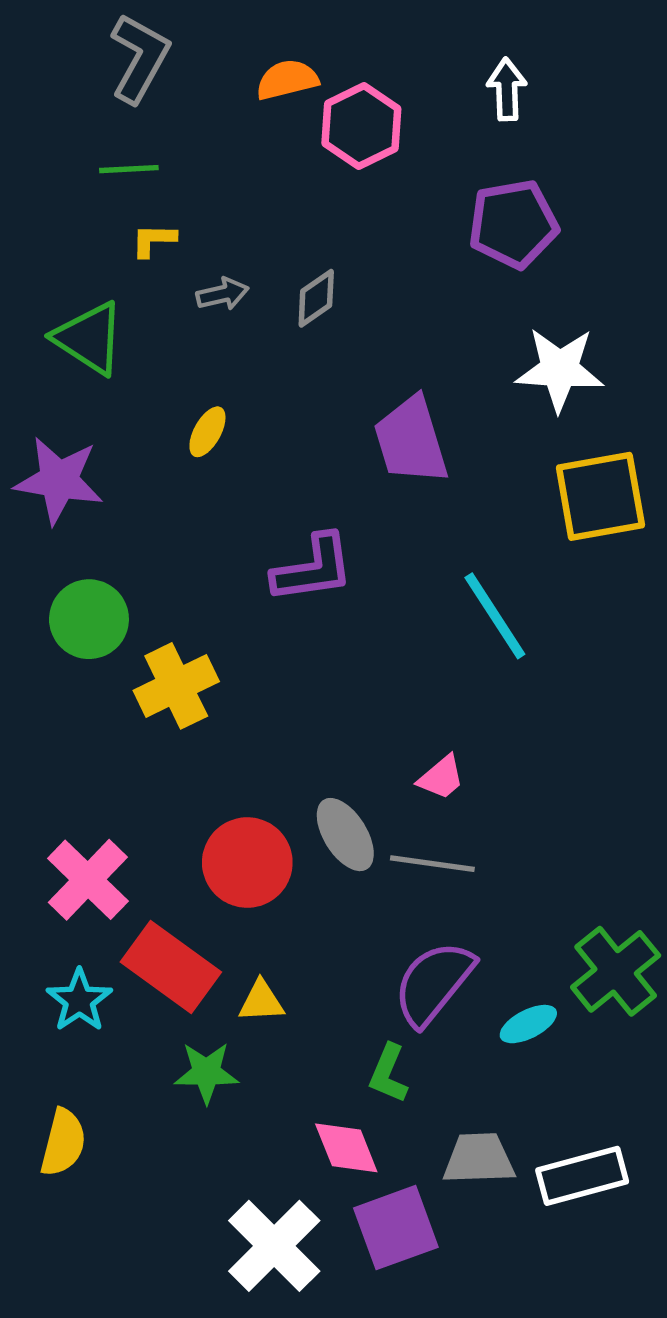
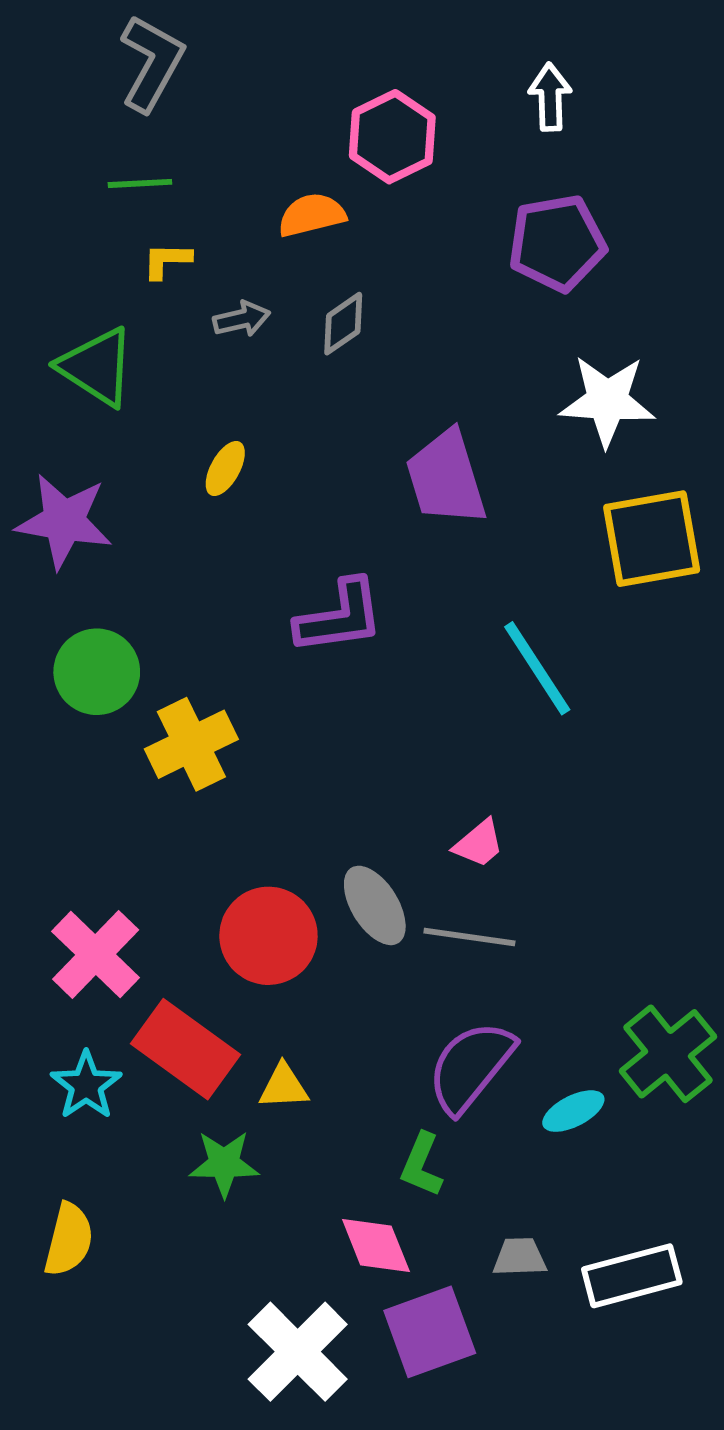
orange semicircle: (287, 80) -> (312, 215), moved
gray trapezoid: (479, 1159) -> (520, 1257), size x0.7

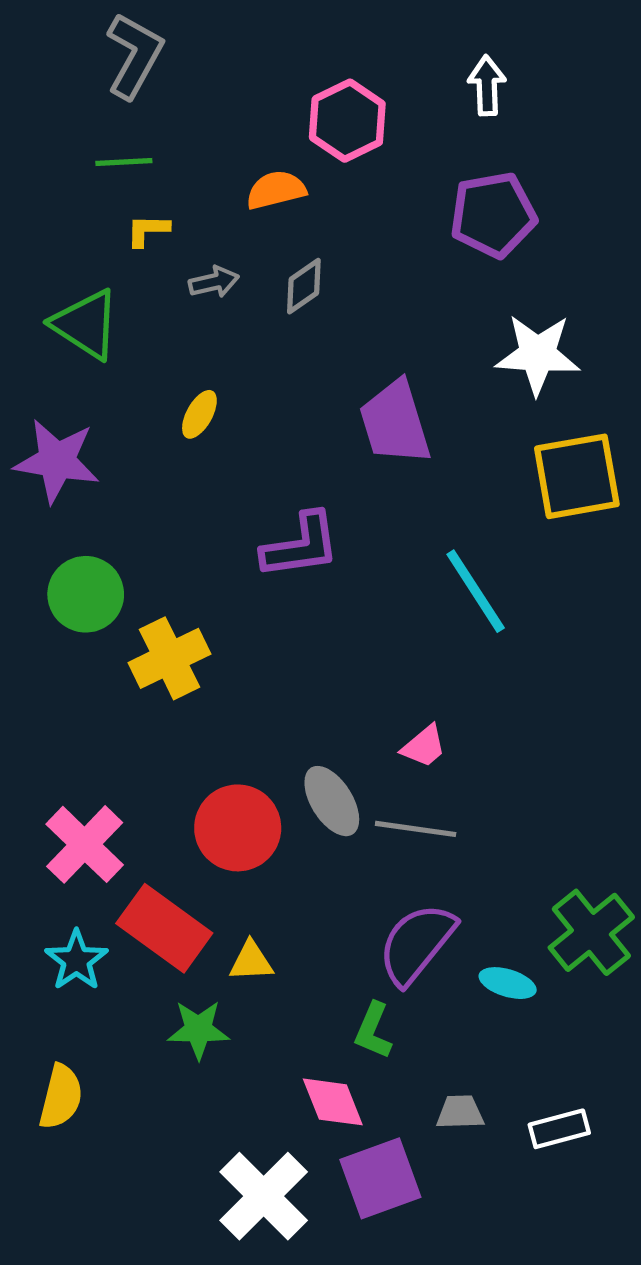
cyan ellipse: (573, 1111) -> (508, 983), turned 44
white rectangle: (632, 1276) -> (559, 1129), size x0.7

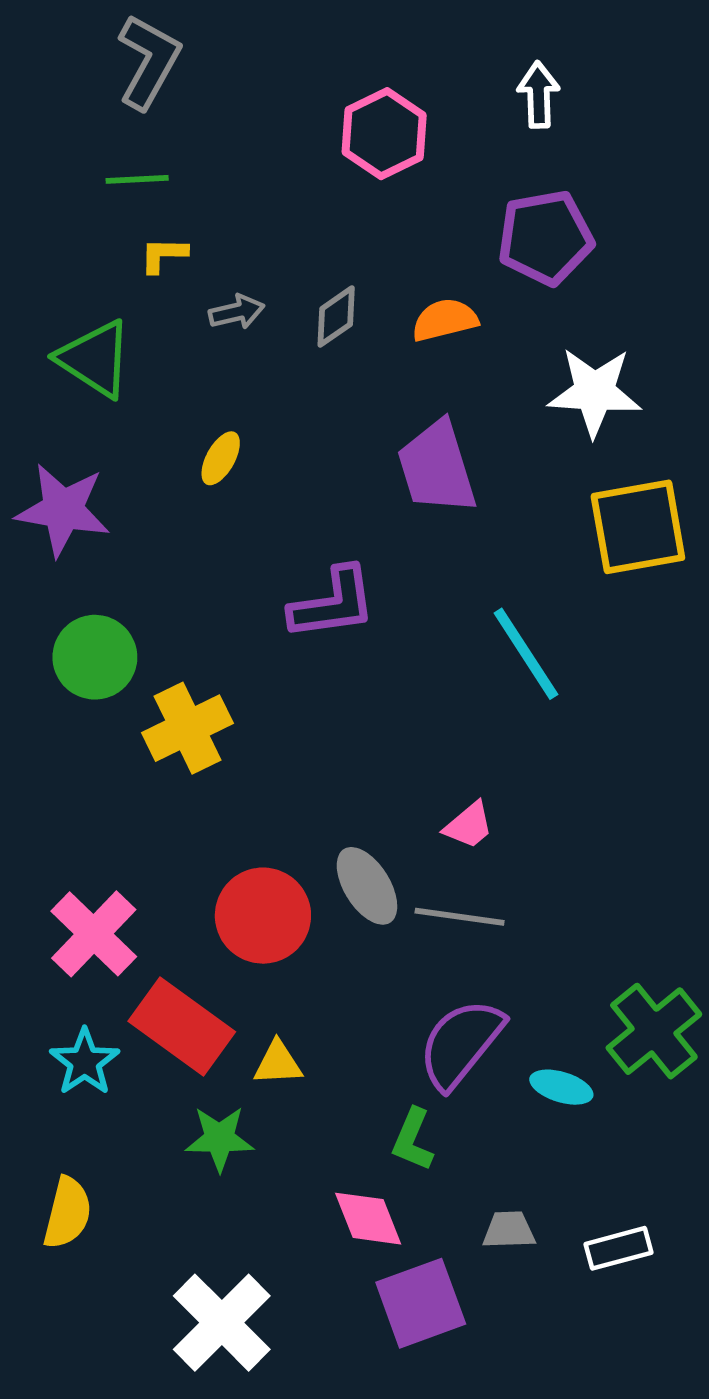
orange semicircle: (276, 190) -> (445, 320), moved
white cross: (264, 1196) -> (222, 1323), moved

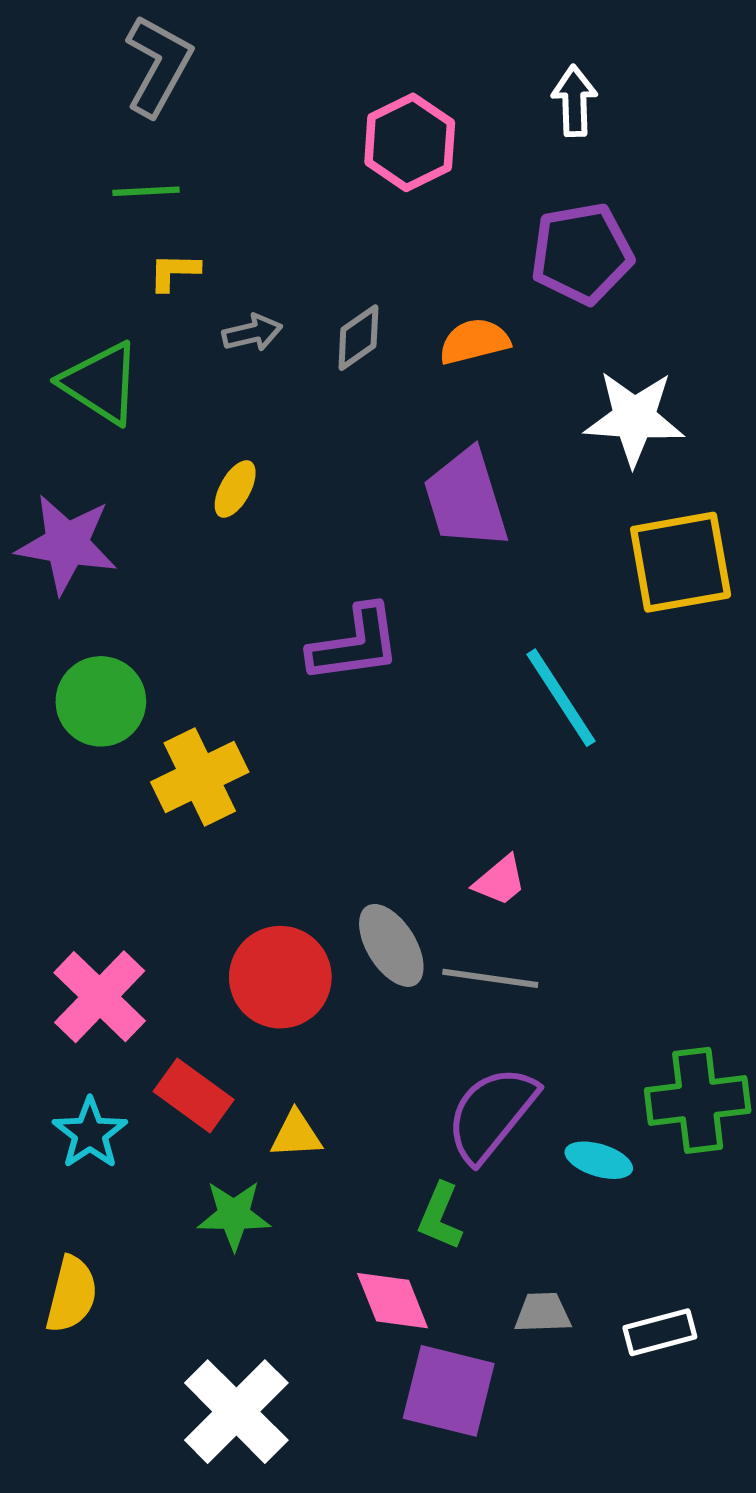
red rectangle: (182, 1026) -> (194, 1096), size x0.7
green cross: (654, 1031) -> (698, 1100), turned 32
purple square: (421, 1303) -> (449, 1391), turned 34

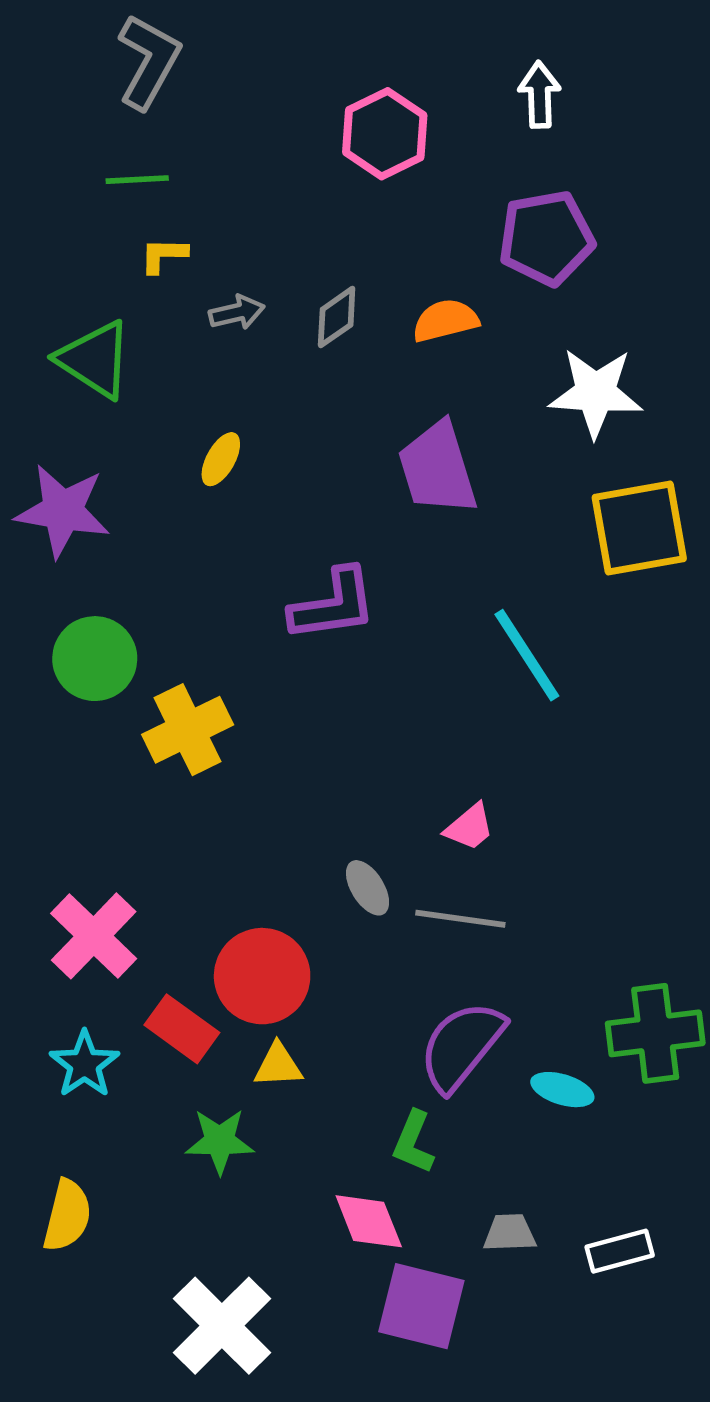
gray ellipse: (391, 945) -> (368, 888), size x0.7
red circle: (280, 977) -> (262, 976), moved

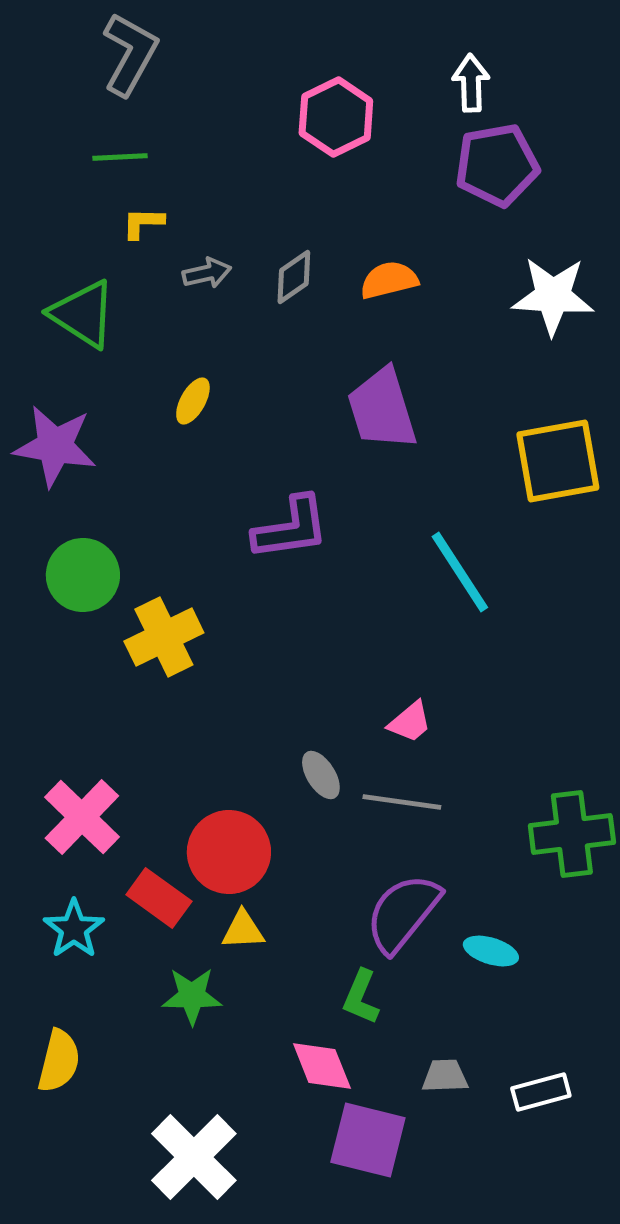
purple pentagon: (546, 238) -> (497, 165), moved
white star: (596, 393) -> (553, 296), moved
green cross: (655, 1033) -> (572, 834), moved

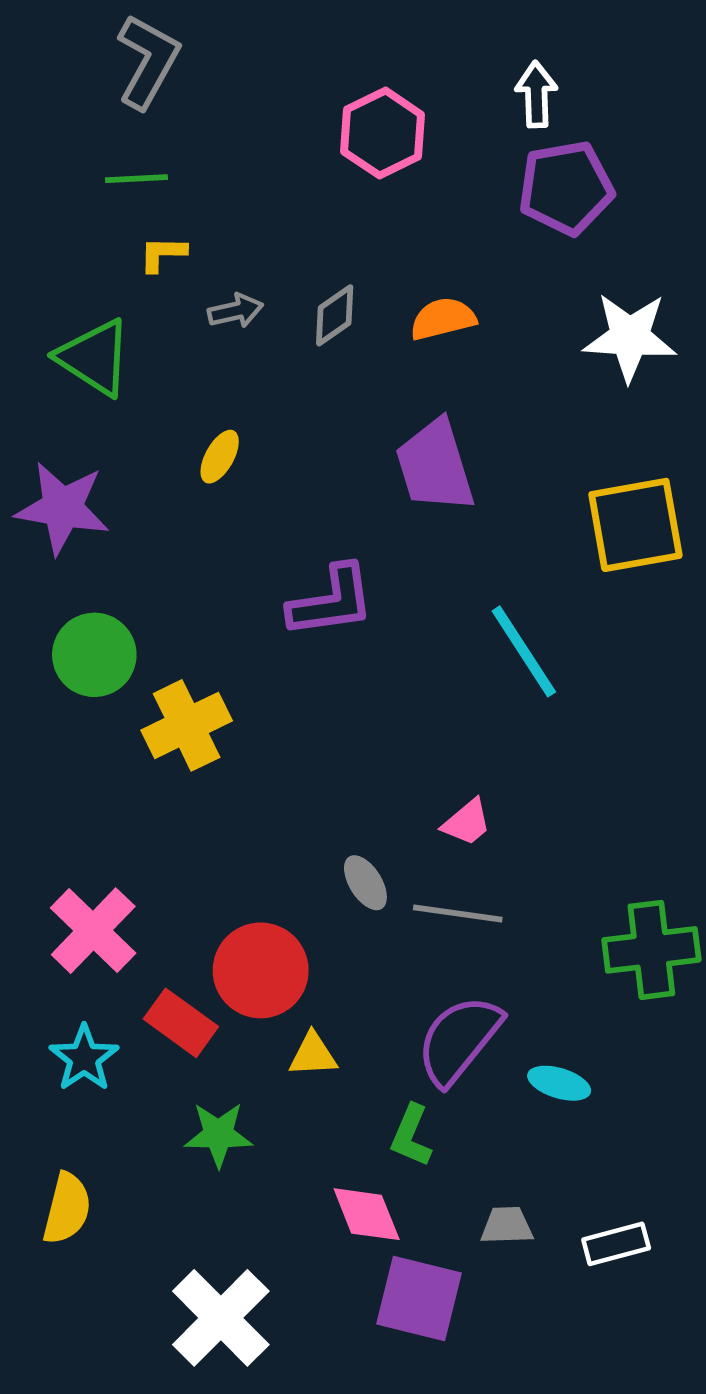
yellow triangle: (243, 930) -> (313, 1055), moved

